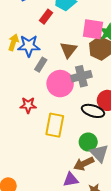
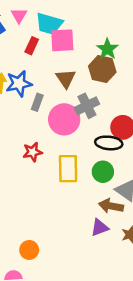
pink square: (93, 29) -> (62, 40), moved
green circle: (88, 142) -> (103, 172), moved
brown arrow: (84, 164) -> (111, 206), turned 48

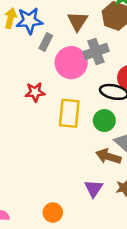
purple triangle: (100, 228) -> (94, 188), moved, turned -42
orange circle: (29, 250) -> (53, 213), moved

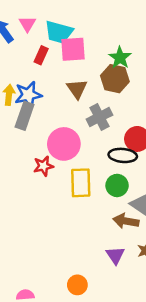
gray rectangle: (46, 42) -> (25, 116), moved, size x1.5
pink circle: (71, 63) -> (64, 144), moved

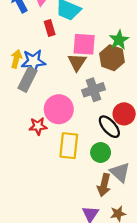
pink square: (73, 49) -> (84, 44), moved
red rectangle: (41, 55) -> (50, 28), turned -49
black ellipse: (123, 155) -> (109, 127), turned 35
brown arrow: (126, 221) -> (104, 185), turned -95

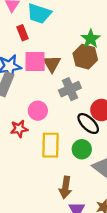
pink square: (84, 44) -> (35, 62), moved
pink circle: (59, 109) -> (38, 111), size x0.7
brown arrow: (104, 185) -> (65, 187), moved

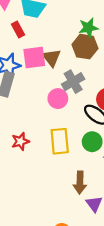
green star: (91, 39) -> (88, 28), turned 30
pink circle: (38, 111) -> (58, 99), moved
red star: (19, 129) -> (20, 141), moved

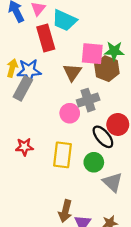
red rectangle: (18, 29) -> (46, 38), size x1.6
pink square: (34, 58) -> (92, 54), moved
brown arrow: (80, 183) -> (65, 211), moved

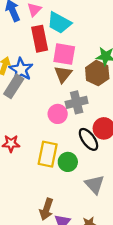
pink square: (92, 54) -> (64, 54), moved
blue star: (29, 71) -> (21, 69), turned 30
green circle: (94, 162) -> (68, 162), moved

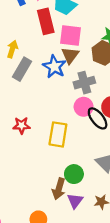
blue star: (21, 69) -> (54, 67), moved
pink circle: (58, 114) -> (84, 107), moved
green circle: (68, 162) -> (74, 174), moved

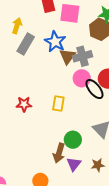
brown triangle: (70, 55) -> (67, 56), moved
red star: (22, 125) -> (24, 104), moved
yellow rectangle: (58, 134) -> (58, 104), size x0.7

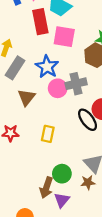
brown triangle: (67, 56) -> (26, 97), moved
pink circle: (82, 78) -> (58, 88), moved
brown star: (98, 165) -> (88, 182), moved

